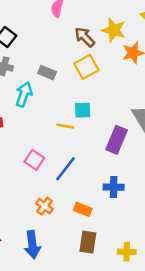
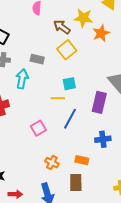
pink square: (34, 160) -> (38, 128), turned 35
blue line: (66, 169) -> (70, 119), moved
brown rectangle: (88, 242) -> (76, 182), moved

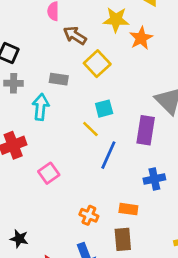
brown arrow: (62, 27) -> (75, 35), moved
yellow line: (58, 98) -> (90, 129), turned 48
pink square: (38, 128) -> (49, 173), moved

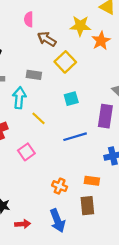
yellow line: (90, 129) -> (38, 118), moved
blue line: (108, 155) -> (75, 137), turned 50

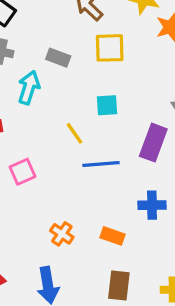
yellow square: (65, 62) -> (110, 48), turned 30
yellow line: (38, 118) -> (74, 133), moved
brown rectangle: (87, 206) -> (119, 286), moved

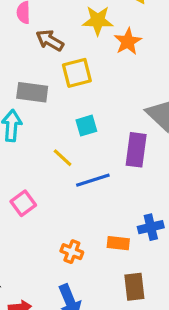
gray rectangle: (58, 58) -> (32, 92), size x1.4
blue cross: (152, 205) -> (151, 227), moved

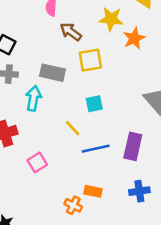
purple rectangle: (136, 150) -> (133, 146), moved
orange rectangle: (118, 243) -> (93, 191), moved

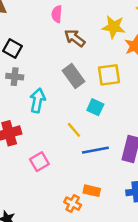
yellow square: (90, 60) -> (109, 75), moved
gray rectangle: (53, 73) -> (73, 76), moved, turned 40
cyan square: (94, 104) -> (95, 107), turned 35

